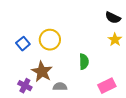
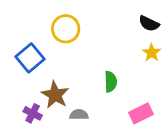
yellow circle: (50, 40) -> (66, 29), moved
blue square: (23, 44) -> (30, 58), size x1.5

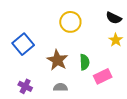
yellow circle: (66, 29) -> (70, 22), moved
brown star: (55, 95) -> (57, 60), moved
pink rectangle: (141, 113) -> (103, 76), moved

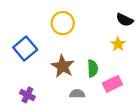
yellow circle: (70, 22) -> (63, 23), moved
yellow star: (116, 40) -> (118, 44), moved
gray semicircle: (60, 87) -> (77, 94), moved

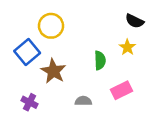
yellow circle: (63, 23) -> (51, 26), moved
brown star: (63, 66) -> (53, 71), moved
green semicircle: (93, 68) -> (100, 60), moved

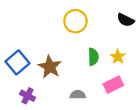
yellow circle: (51, 26) -> (75, 21), moved
yellow star: (127, 47) -> (118, 57), moved
blue square: (27, 52) -> (18, 62), moved

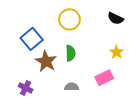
green semicircle: (93, 57) -> (71, 53), moved
yellow star: (118, 57) -> (117, 52), moved
blue square: (18, 62) -> (32, 39), moved

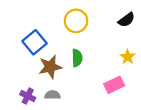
black semicircle: (115, 18) -> (126, 20), turned -63
brown star: (46, 61) -> (50, 67), turned 30
gray semicircle: (72, 87) -> (52, 95), moved

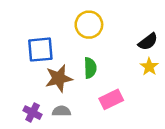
black semicircle: (126, 20) -> (148, 42), moved
blue square: (34, 42) -> (40, 50), turned 35
pink rectangle: (114, 85) -> (111, 99), moved

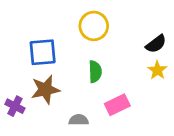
brown star: (59, 78) -> (45, 90), moved
gray semicircle: (61, 111) -> (79, 120), moved
purple cross: (33, 113) -> (15, 106), moved

